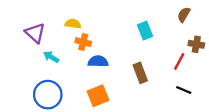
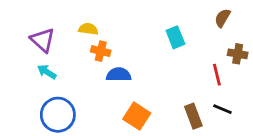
cyan arrow: (51, 57) -> (47, 72), moved
red line: (179, 61) -> (217, 75), turned -42
brown rectangle: (140, 73) -> (193, 116), moved
orange square: (98, 96) -> (137, 116), moved, turned -35

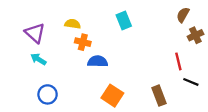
cyan rectangle: (175, 37) -> (124, 20), moved
brown cross: (238, 54) -> (195, 35), moved, turned -35
black line: (222, 109) -> (191, 82), moved
blue circle: (58, 115) -> (48, 94), size x0.7

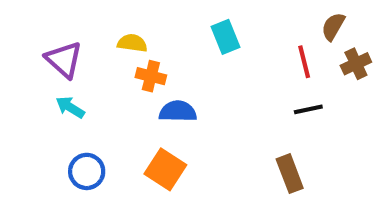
red line: (178, 61) -> (304, 62), moved
black line: (191, 82) -> (308, 109), moved, turned -35
orange square: (112, 96) -> (165, 169), moved

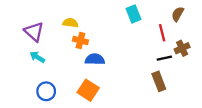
cyan rectangle: (225, 37) -> (133, 14), moved
brown cross: (356, 64) -> (182, 48), moved
brown rectangle: (290, 174) -> (159, 81), moved

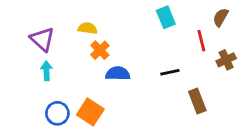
orange cross: (80, 40) -> (100, 50), turned 32
cyan arrow: (37, 57) -> (46, 71), turned 56
black line: (164, 58) -> (170, 72), moved
orange square: (88, 90) -> (90, 112), moved

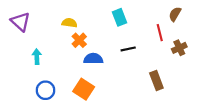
cyan rectangle: (166, 17) -> (119, 17), moved
purple triangle: (42, 39) -> (20, 22), moved
black line: (170, 72) -> (128, 49), moved
orange square: (90, 112) -> (84, 89), moved

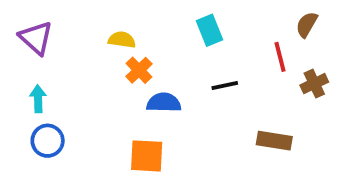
cyan arrow: (37, 57) -> (38, 99), moved
brown rectangle: (156, 80) -> (274, 141), turned -60
orange square: (84, 89) -> (147, 156), turned -30
blue circle: (45, 90) -> (48, 141), moved

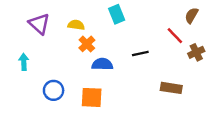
cyan rectangle: (209, 30) -> (117, 14), moved
purple triangle: (36, 38) -> (39, 24), moved
red line: (280, 57) -> (175, 36), turned -30
blue circle: (48, 141) -> (54, 90), moved

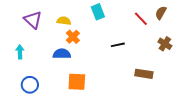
red line: (175, 36) -> (141, 19), moved
brown cross: (196, 52) -> (165, 44), turned -32
blue semicircle: (102, 64) -> (62, 54), moved
blue circle: (54, 90) -> (30, 85), moved

